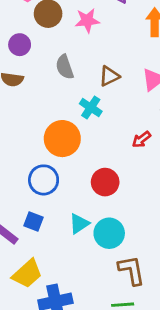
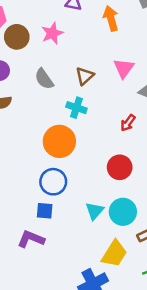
red circle: (105, 182) -> (120, 167), moved
blue square: (33, 221) -> (45, 211), moved
yellow trapezoid: (27, 274) -> (114, 254), moved

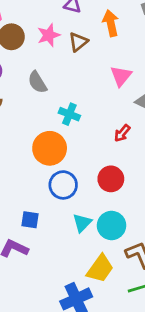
brown triangle: (85, 76) -> (78, 42), moved
blue circle: (53, 182) -> (63, 185), moved

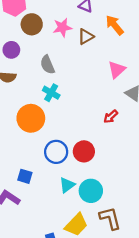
orange arrow: (111, 23) -> (115, 25), turned -35
cyan cross: (69, 114) -> (51, 93), moved
orange circle: (50, 148) -> (31, 118), moved
red circle: (111, 179) -> (84, 151), moved

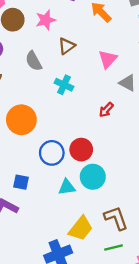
brown triangle: (86, 37) -> (67, 46), moved
cyan cross: (51, 93) -> (64, 85), moved
cyan triangle: (67, 185) -> (67, 187), turned 35
cyan circle: (91, 191) -> (93, 177), moved

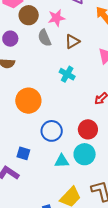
gray semicircle: (34, 61) -> (44, 38), moved
red circle: (81, 150) -> (88, 129), moved

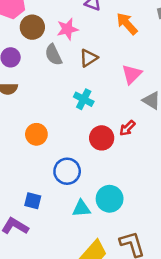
orange circle: (28, 101) -> (36, 134), size x0.7
red circle: (88, 129) -> (102, 138), moved

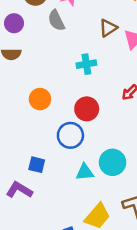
brown triangle: (88, 58) -> (108, 28), moved
cyan cross: (84, 99) -> (86, 64), turned -36
red circle: (102, 138) -> (87, 109), moved

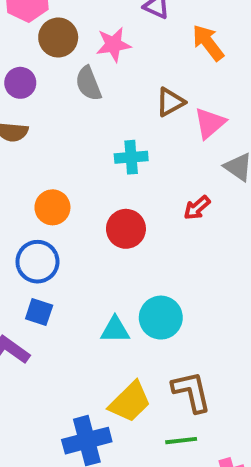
blue circle: (70, 135) -> (37, 262), moved

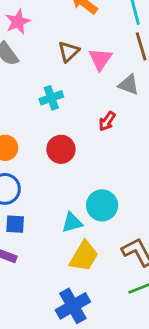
yellow trapezoid: (130, 402) -> (84, 256), moved

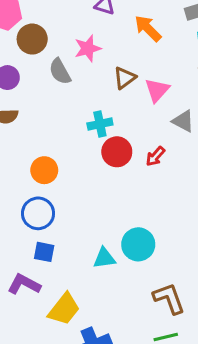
pink star: (18, 22) -> (88, 48), moved
red circle: (61, 149) -> (117, 152), moved
yellow trapezoid: (84, 256) -> (64, 309), moved

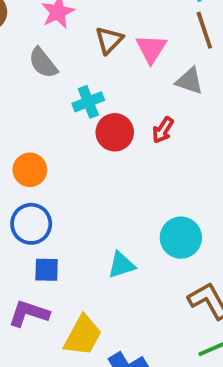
gray semicircle: (60, 71) -> (43, 63), moved
cyan circle: (138, 244) -> (181, 238), moved

